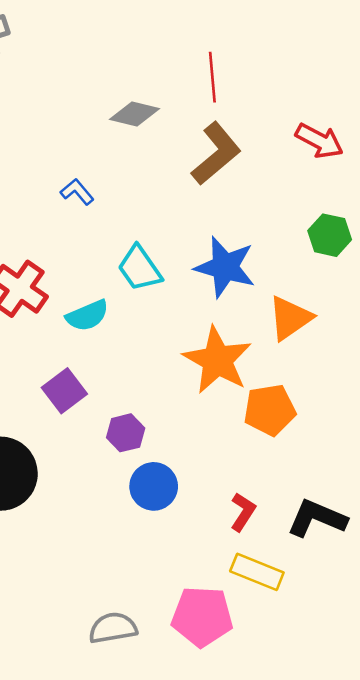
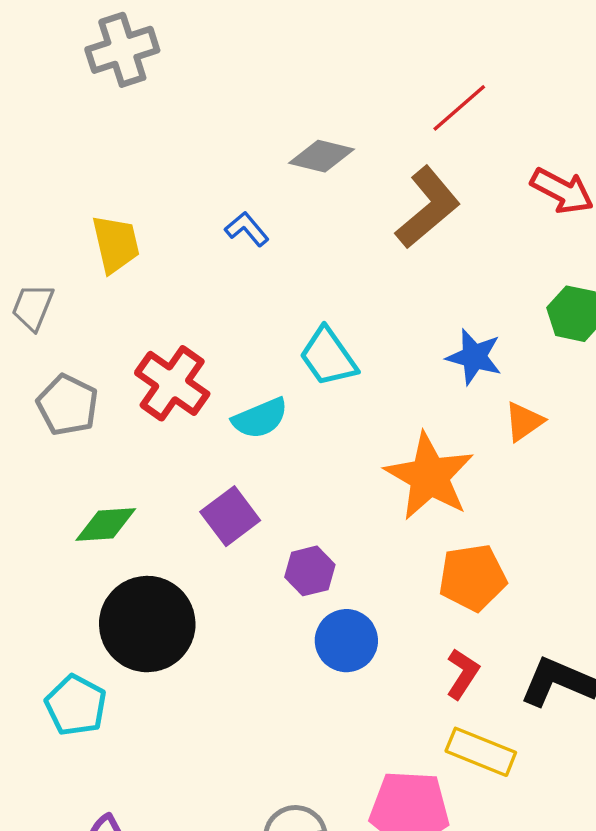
red line: (212, 77) -> (459, 108), moved, turned 54
blue L-shape: (77, 192) -> (247, 229), moved
blue star: (225, 267) -> (474, 357), moved, size x0.7
orange triangle: (290, 318) -> (524, 422), size x0.7
orange pentagon: (270, 410) -> (473, 578), moved

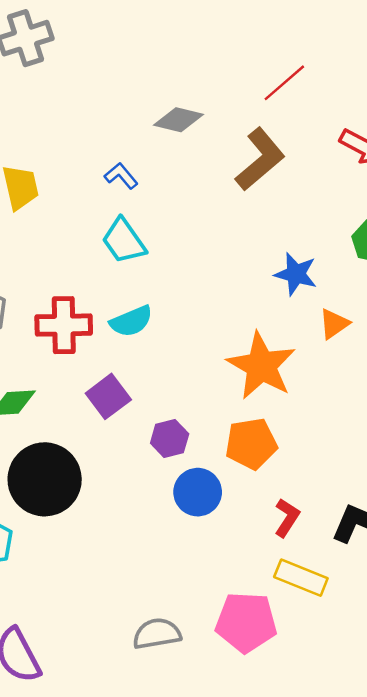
cyan trapezoid: (328, 357) -> (124, 241), moved
red cross: (172, 383) -> (64, 325), moved, turned -36
orange pentagon: (473, 578) -> (251, 444), moved

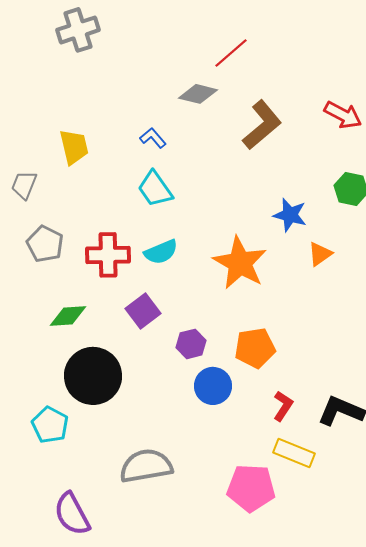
red line: (284, 83) -> (231, 53), moved
orange star: (261, 366) -> (240, 263), moved
gray semicircle: (157, 634) -> (146, 466), moved, size x1.4

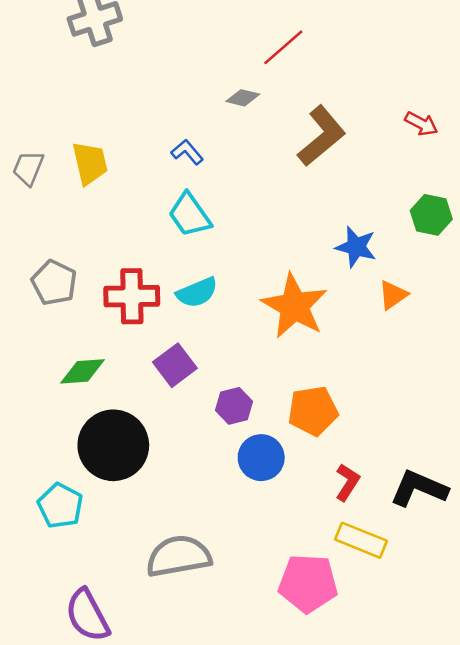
gray diamond: (198, 94) -> (243, 98), size x0.7
red arrow: (343, 115) -> (421, 124), size x0.7
gray trapezoid: (24, 185) -> (28, 168), moved

